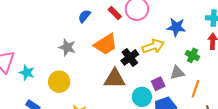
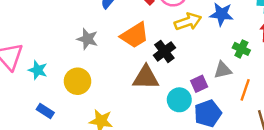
yellow arrow: (153, 46) -> (188, 22), moved

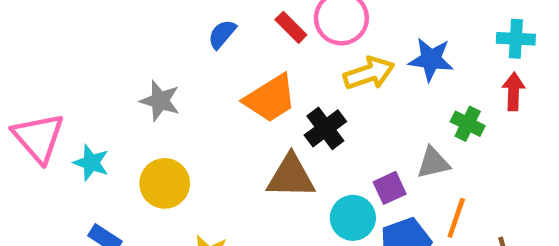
gray star: (87, 39) -> (160, 101), moved
orange line: (245, 90) -> (456, 218), moved

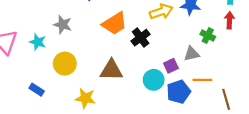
cyan star: (91, 163) -> (38, 42), moved
brown triangle: (291, 177) -> (111, 70), moved
orange line: (456, 218) -> (202, 80), turned 72

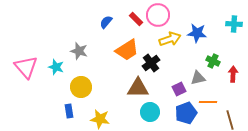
red arrow: (229, 20) -> (233, 74), moved
brown triangle: (111, 70) -> (138, 88), moved
cyan circle: (154, 80) -> (150, 112), moved
blue rectangle: (37, 90) -> (69, 111), moved, turned 48

